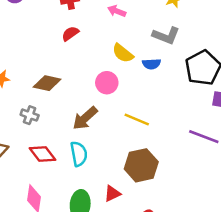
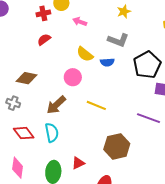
brown hexagon: (141, 165) -> (117, 146), moved

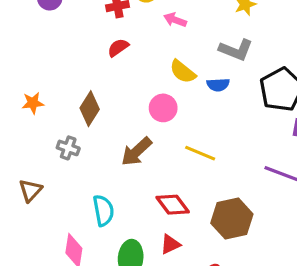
brown diamond: (27, 78) -> (90, 109), turned -70
red diamond: (24, 133) -> (173, 205), moved
cyan semicircle: (52, 133) -> (103, 210), moved

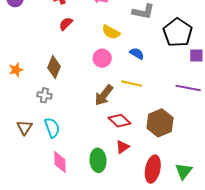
blue semicircle: (218, 85) -> (137, 54), moved, turned -136
brown arrow: (136, 152) -> (104, 95), moved
cyan semicircle: (103, 210) -> (52, 128), moved

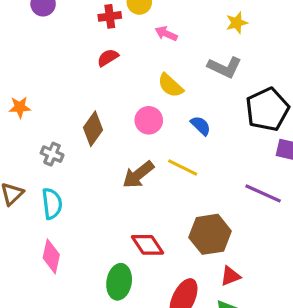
brown diamond: (54, 67) -> (93, 129), moved
red diamond: (119, 121) -> (148, 245), moved
red triangle: (122, 147) -> (230, 276), moved
green ellipse: (98, 160) -> (119, 282), moved

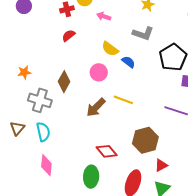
orange star: (20, 107) -> (24, 72), moved
blue semicircle: (201, 126) -> (128, 62), moved
gray cross: (52, 154) -> (40, 100), size x1.6

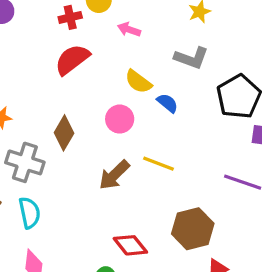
red semicircle: (69, 36) -> (72, 59), size x1.6

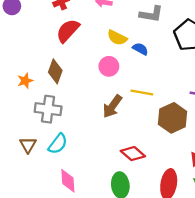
brown diamond: (64, 133) -> (55, 71), moved
cyan semicircle: (30, 213) -> (58, 144), turned 60
brown hexagon: (193, 229) -> (173, 118), moved

